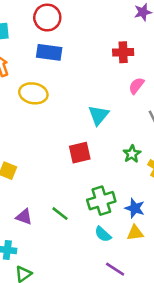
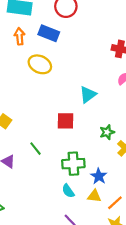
blue rectangle: (49, 52) -> (49, 33), moved
green line: (60, 214) -> (35, 149), moved

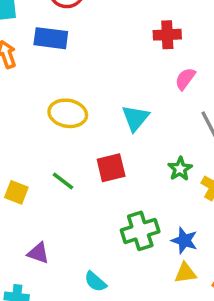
yellow ellipse: (40, 64) -> (68, 113), moved
green line: (35, 149) -> (63, 181), moved
cyan semicircle: (68, 191) -> (95, 282), moved

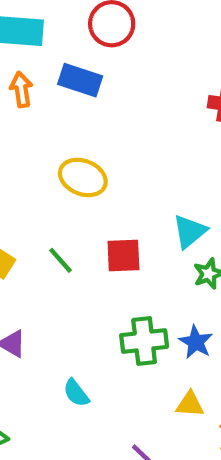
cyan triangle: (135, 118) -> (190, 231), moved
blue star: (184, 240) -> (196, 342), moved

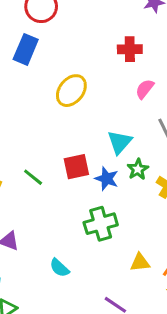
blue rectangle: (80, 80) -> (26, 49), turned -76
yellow ellipse: (83, 177) -> (71, 91), moved, turned -64
blue star: (196, 342) -> (107, 179), moved

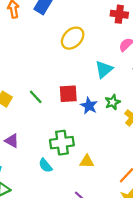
cyan triangle: (120, 142) -> (104, 69), moved
green cross: (101, 224) -> (62, 143), moved
yellow triangle: (140, 262) -> (87, 161), moved

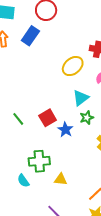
yellow ellipse: (73, 38) -> (73, 66), moved
red square: (68, 94) -> (48, 118), turned -30
green star: (113, 102) -> (87, 118), moved

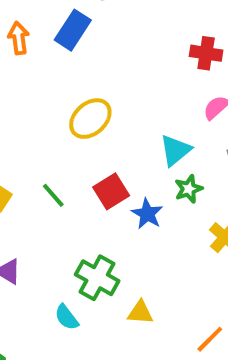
yellow ellipse: (73, 66) -> (90, 119), moved
green cross: (39, 161) -> (97, 278), turned 35

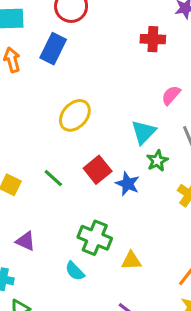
red cross: (206, 53) -> (153, 39), moved

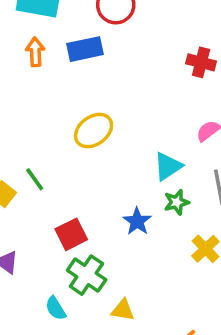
blue rectangle: (53, 49) -> (85, 49), turned 40
red square: (98, 170) -> (71, 234), moved
green line: (53, 178) -> (35, 179), moved

